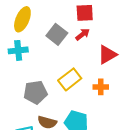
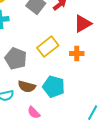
gray pentagon: (35, 92) -> (16, 59), turned 30

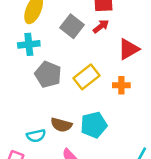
gray pentagon: (16, 59) -> (48, 74), moved
cyan pentagon: (54, 87) -> (94, 125), turned -30

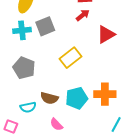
gray square: (72, 26) -> (45, 26), moved, turned 30
gray pentagon: (48, 74) -> (24, 68), moved
orange cross: (121, 85) -> (105, 94), moved, size x1.5

